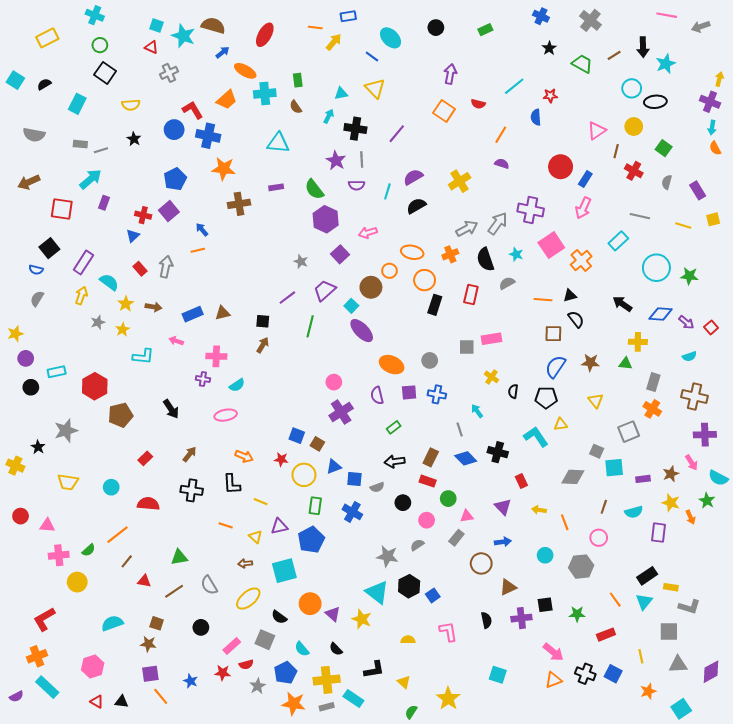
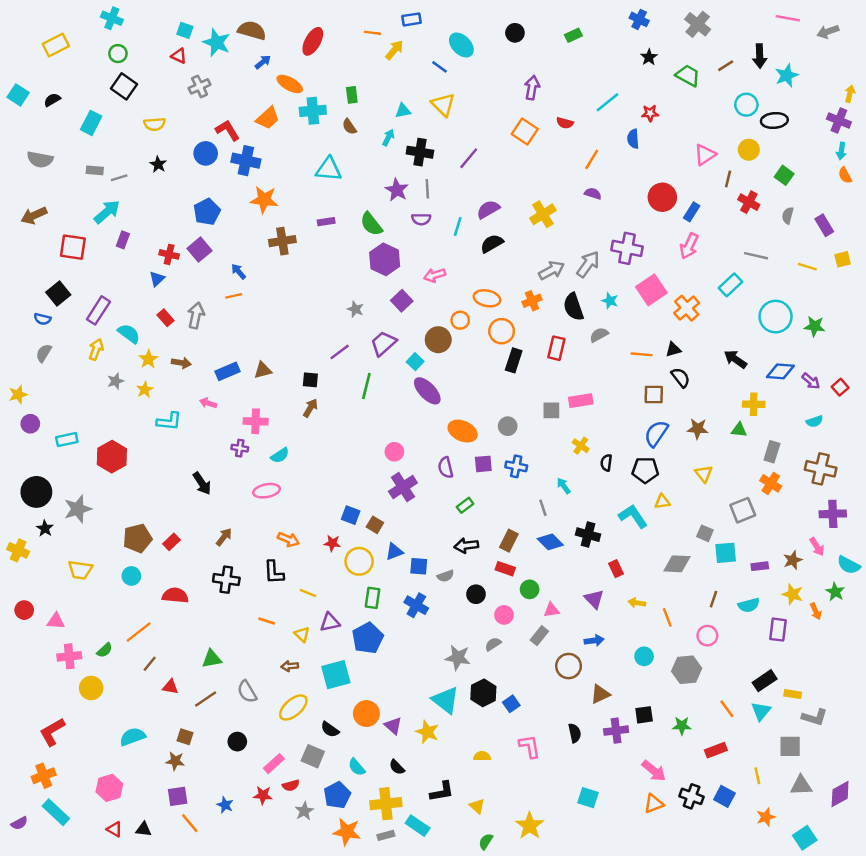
black circle: (31, 387) -> (36, 492), moved, size x1.6
brown pentagon: (120, 415) -> (137, 538), moved

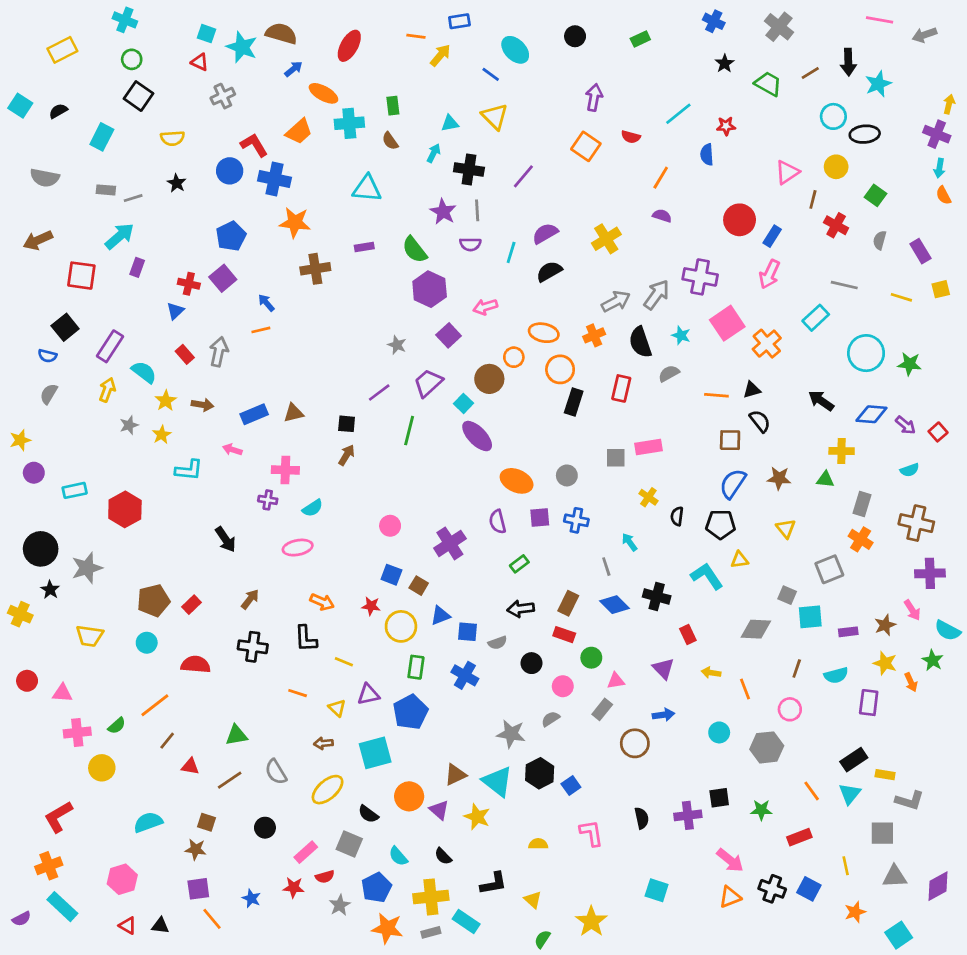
pink circle: (394, 452) -> (390, 526), moved
brown triangle: (600, 694) -> (455, 775), moved

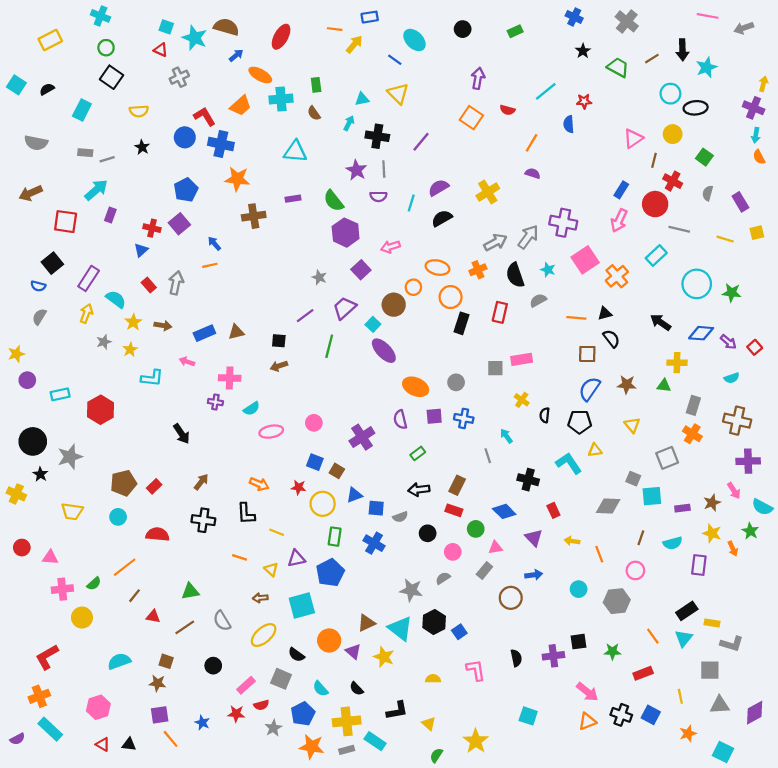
red circle: (740, 220) -> (655, 204), moved
brown arrow: (347, 455) -> (279, 366), turned -140
pink ellipse: (298, 548) -> (271, 432), moved
blue diamond: (614, 605) -> (504, 511), moved
cyan square: (899, 935) -> (723, 752), turned -30

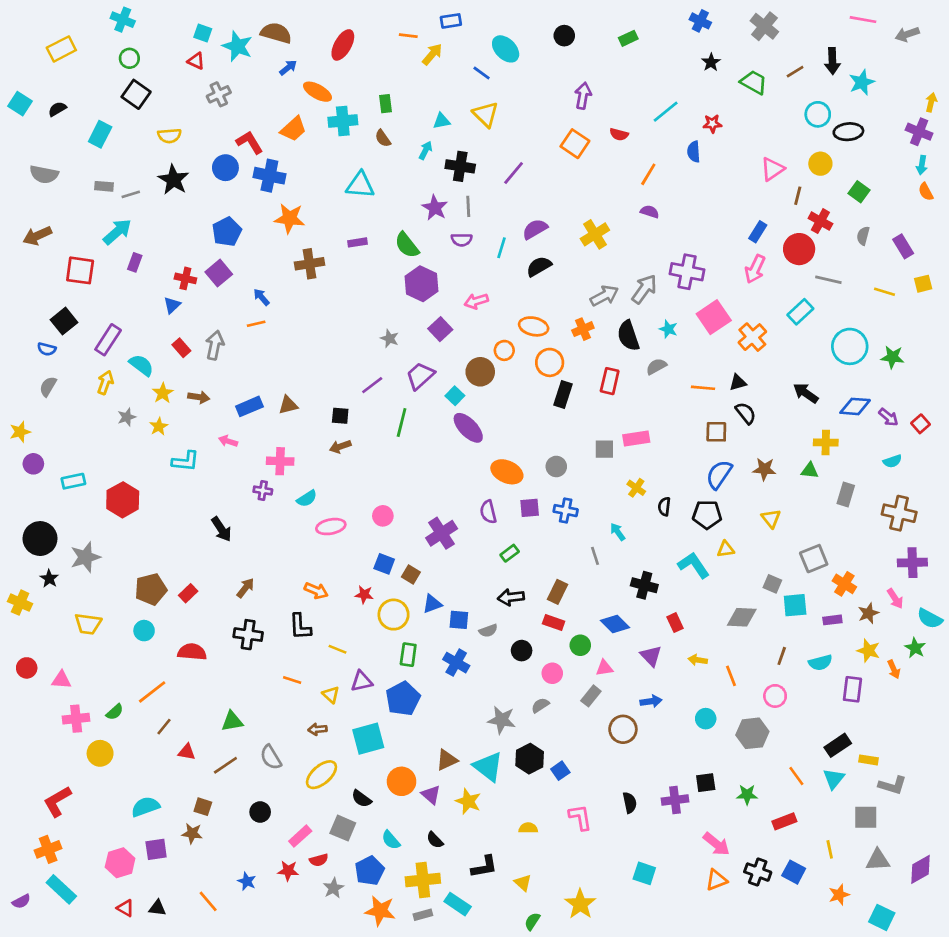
black star: (142, 147) -> (173, 180), size x1.6
orange cross: (692, 434) -> (844, 584), moved
purple square: (160, 715) -> (156, 849), moved

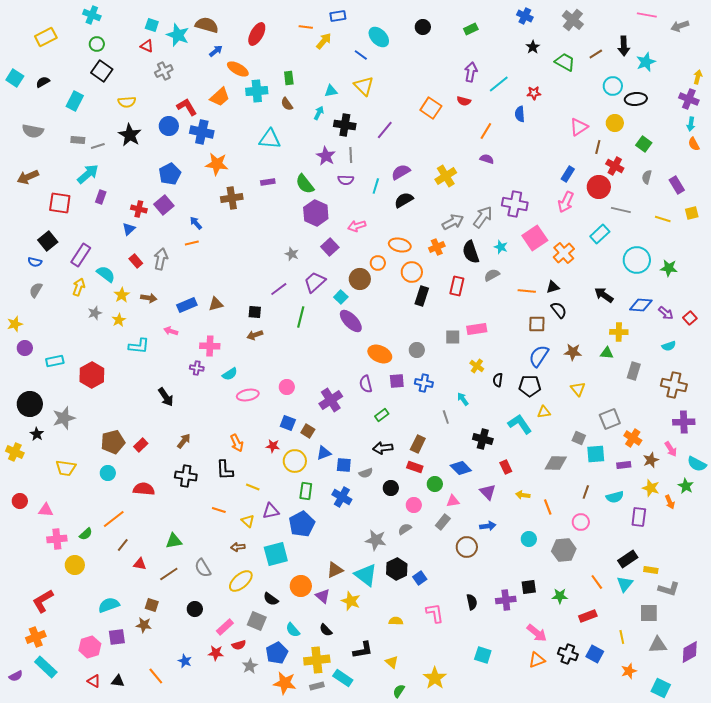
purple arrow: (583, 96) -> (471, 72), moved
orange arrow: (316, 591) -> (237, 443), turned 42

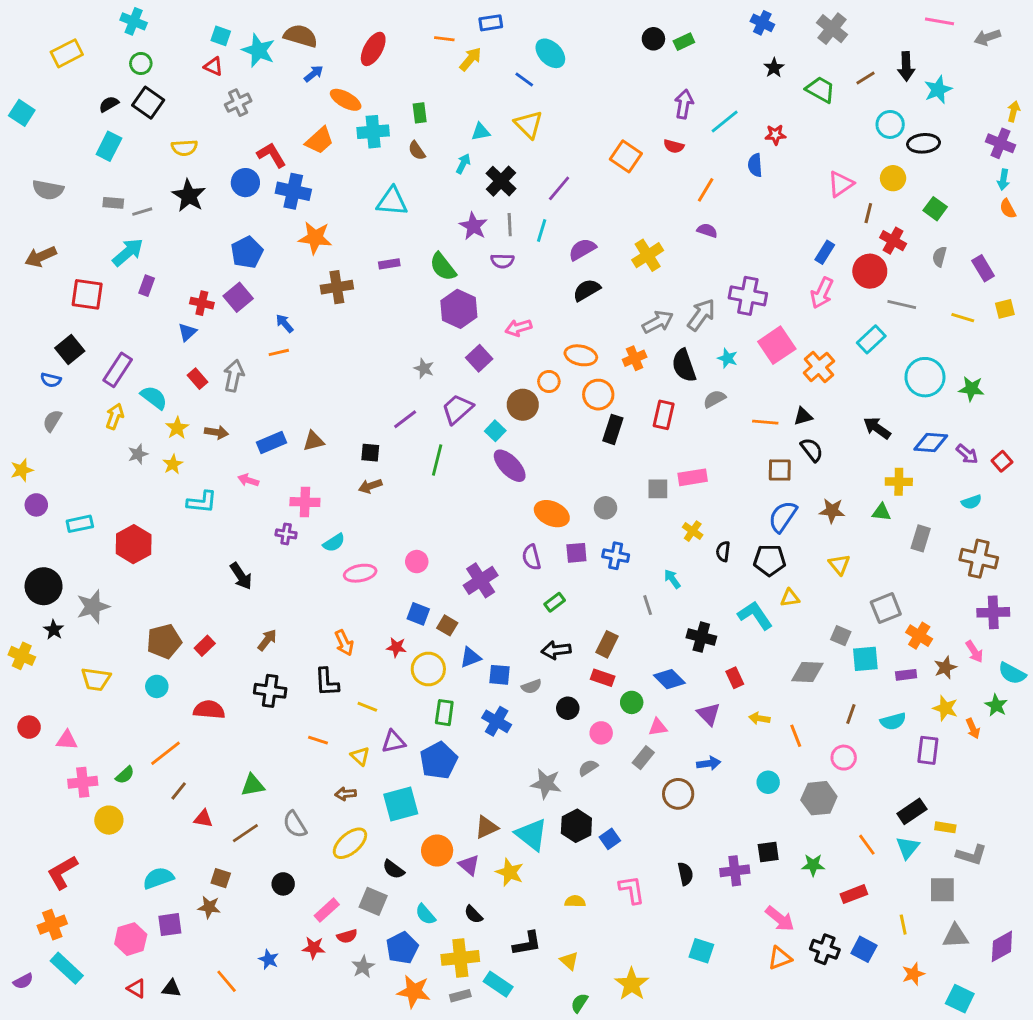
black circle: (423, 27) -> (653, 39), moved
black semicircle: (43, 82) -> (109, 104), moved
black cross: (345, 125) -> (501, 181), turned 35
cyan line: (376, 186) -> (542, 230), moved

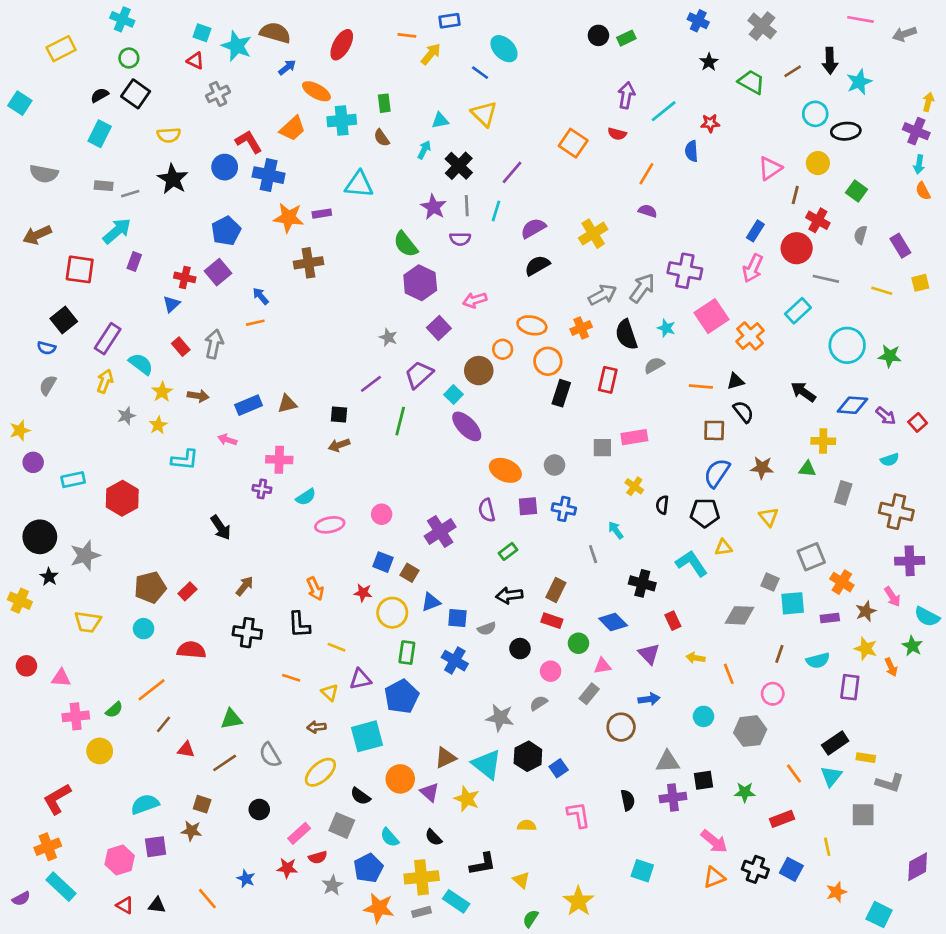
purple rectangle: (389, 264) -> (322, 214), moved
gray triangle: (955, 936) -> (668, 762), moved

